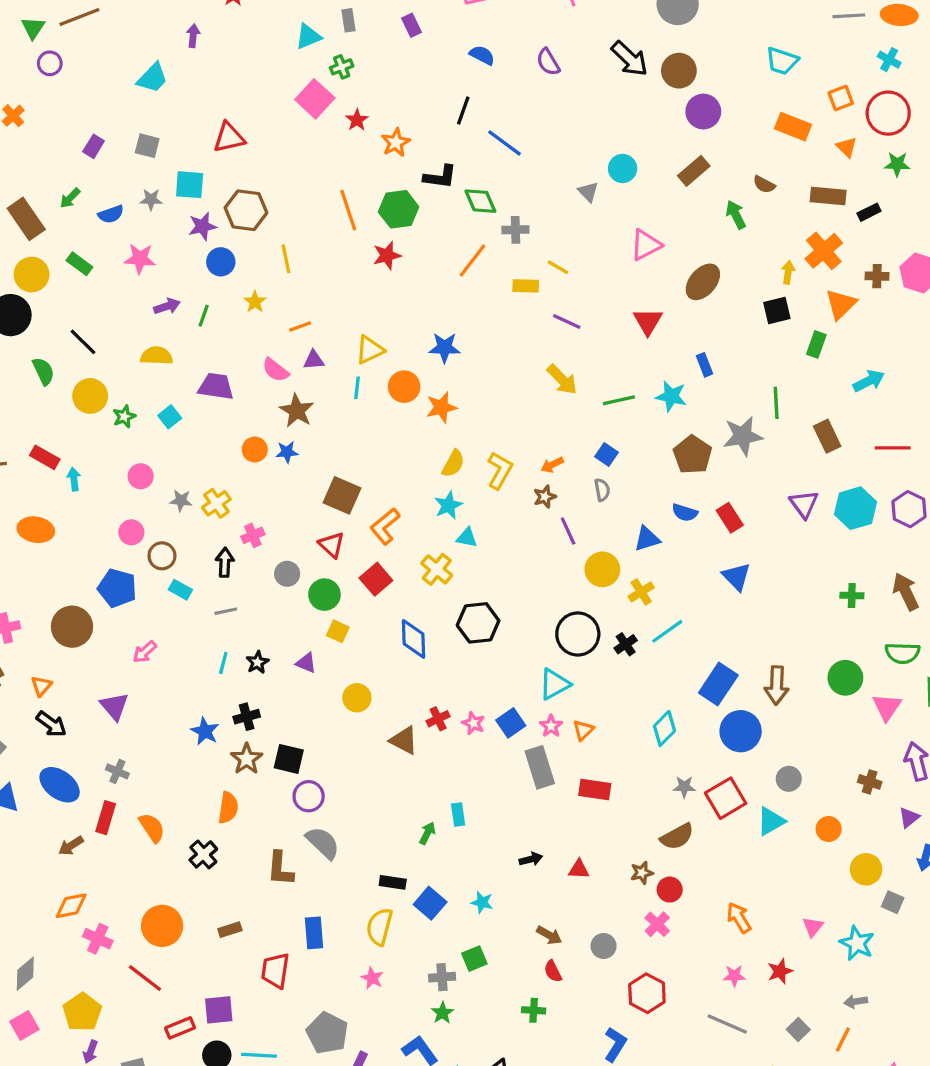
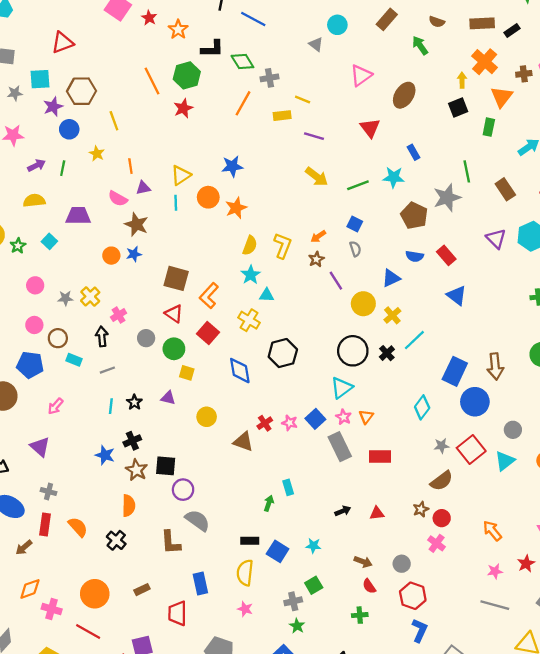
orange line: (300, 326) -> (130, 166), turned -70
red hexagon: (647, 993) -> (413, 596), moved

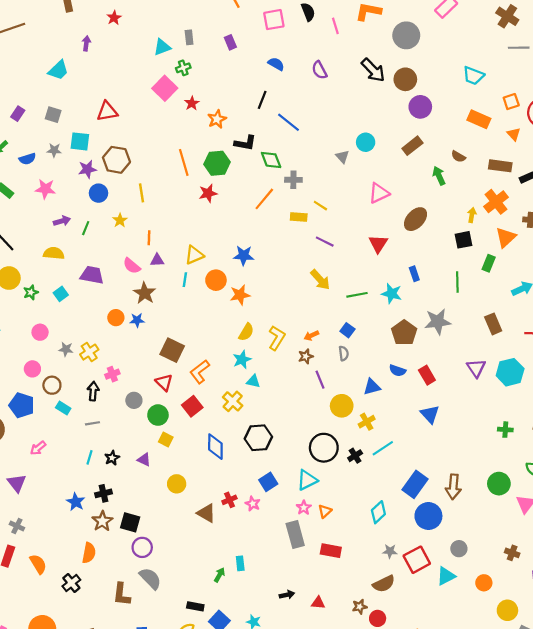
green line: (467, 171) -> (457, 282), moved
blue square: (315, 419) -> (268, 482), moved

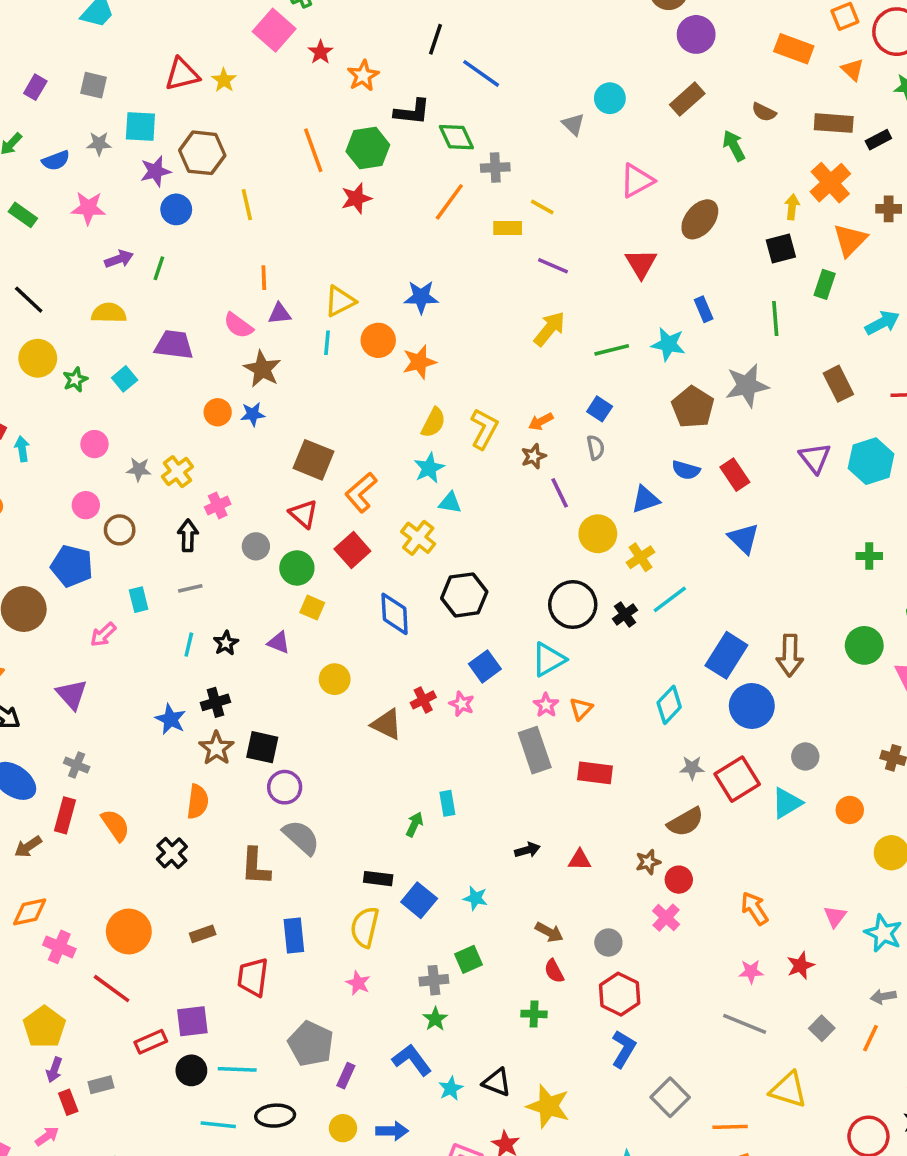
yellow star: (120, 220) -> (224, 80), moved
yellow arrow: (320, 280) -> (549, 329), turned -95
cyan rectangle: (63, 408) -> (139, 600), moved, turned 48

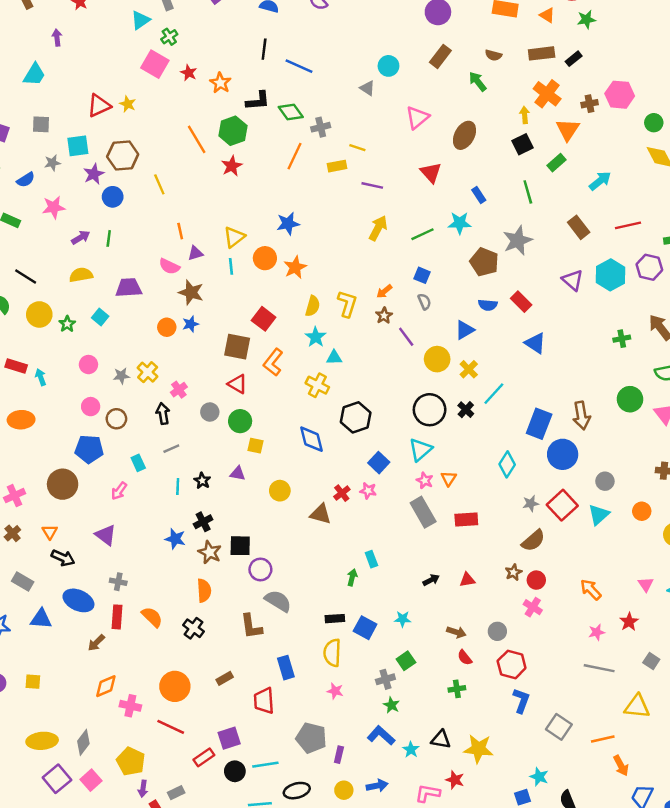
green rectangle: (825, 284) -> (556, 163), turned 42
red square: (352, 550) -> (264, 319), moved

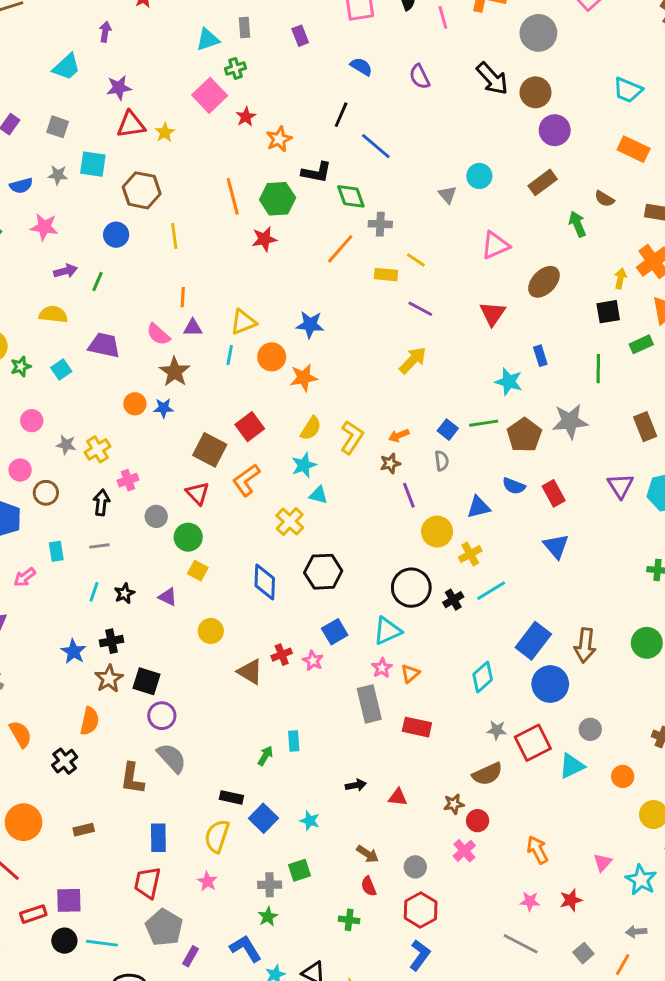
purple star: (94, 174) -> (119, 88), moved
green line: (422, 234) -> (484, 423), moved
red trapezoid: (264, 701) -> (147, 883), moved

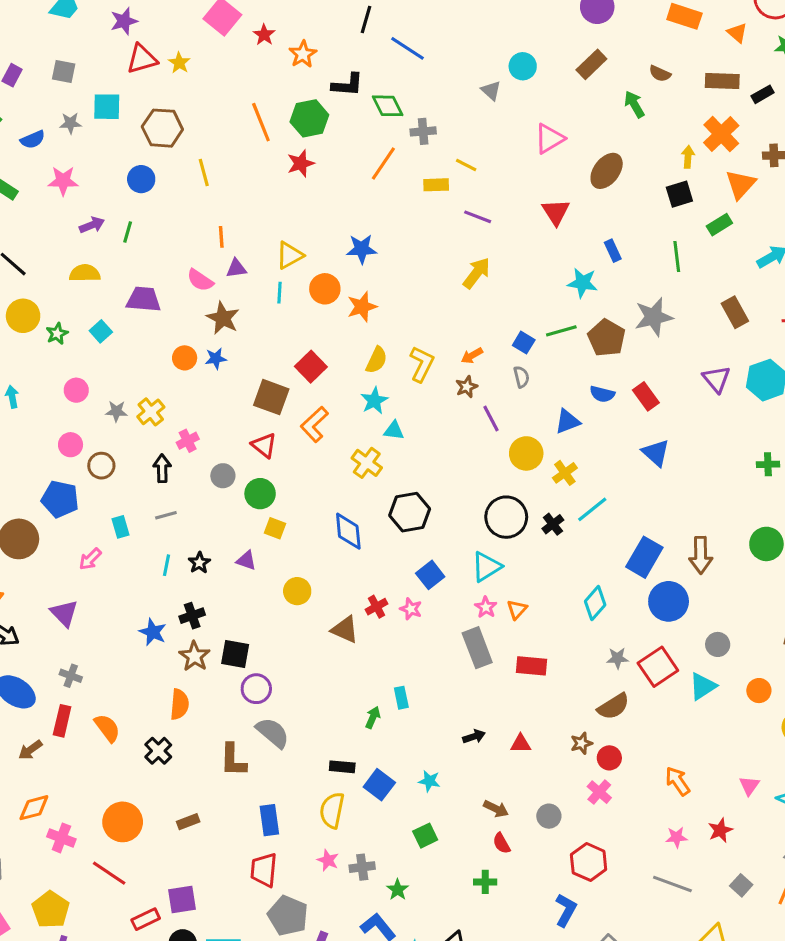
gray cross: (270, 885) -> (362, 867), moved
red hexagon: (421, 910) -> (589, 862), moved

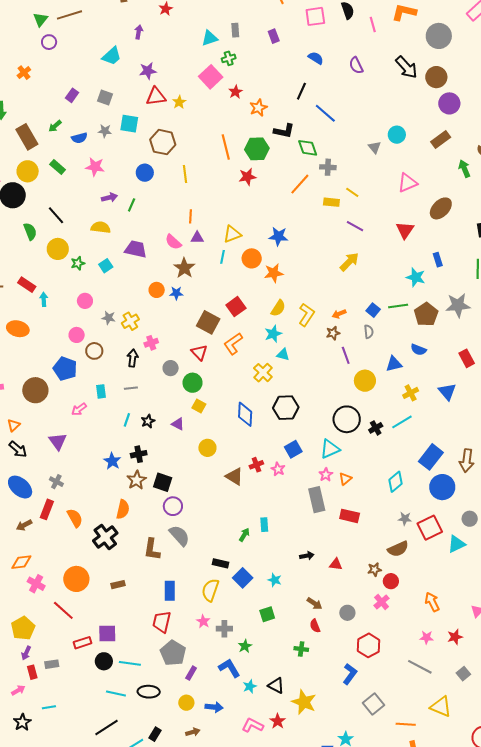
red rectangle: (646, 396) -> (467, 358), moved
yellow cross: (565, 473) -> (411, 393), moved
black cross: (158, 751) -> (105, 537), size x1.4

